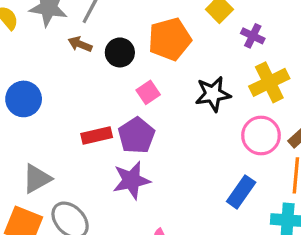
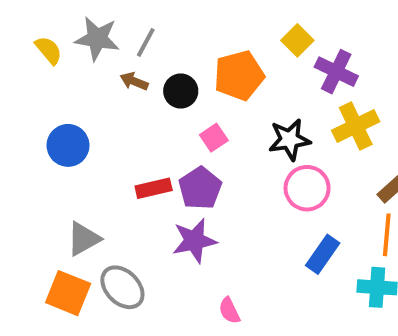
purple cross: (253, 36) -> (336, 72), size x1.5
pink circle: (261, 135) -> (307, 188), moved

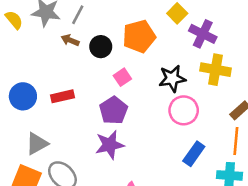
yellow cross: (356, 126) -> (215, 70), turned 36
blue circle: (68, 145) -> (23, 96), moved
red rectangle: (154, 188) -> (62, 96), moved

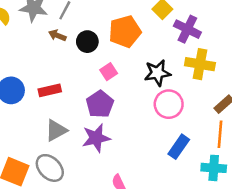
gray triangle: (37, 144) -> (56, 130), moved

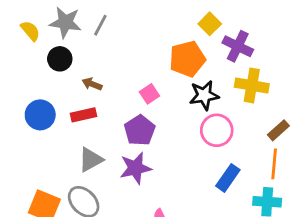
orange pentagon: (125, 32) -> (187, 59), moved
brown arrow: (57, 35) -> (92, 84), moved
black circle: (87, 42) -> (60, 59), moved

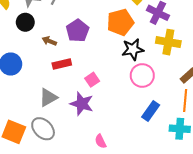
pink square: (149, 94) -> (92, 80), moved
red rectangle: (84, 115) -> (62, 64), moved
purple pentagon: (140, 130) -> (78, 31), moved
purple star: (135, 168) -> (82, 104), turned 30

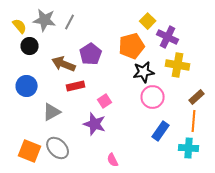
black circle: (25, 22) -> (30, 46), moved
brown arrow: (49, 41) -> (64, 64), size x1.6
gray triangle: (48, 97) -> (52, 112), moved

